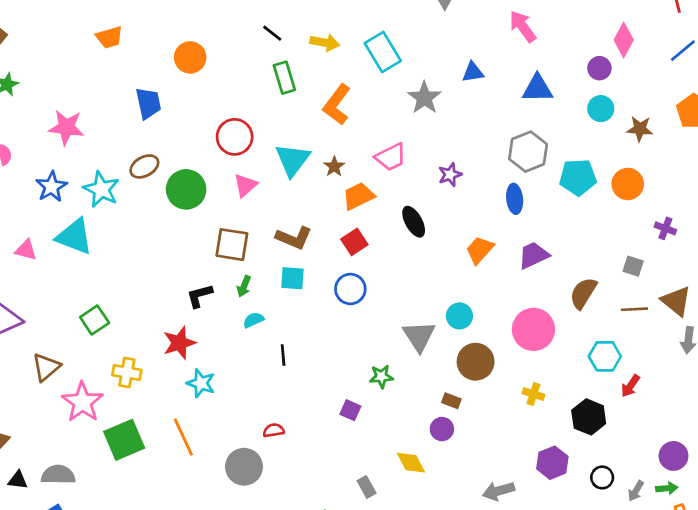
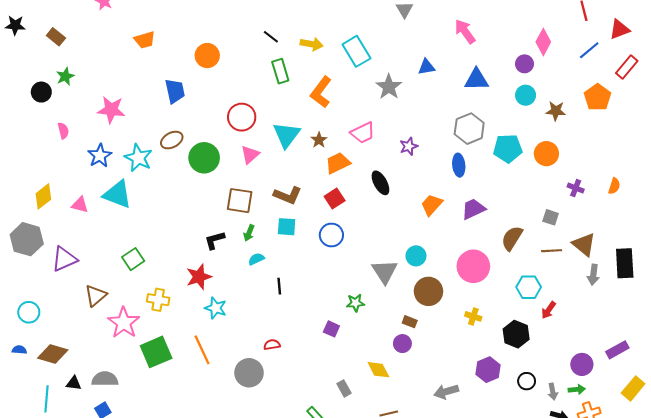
gray arrow: (636, 491) -> (553, 392), turned -42

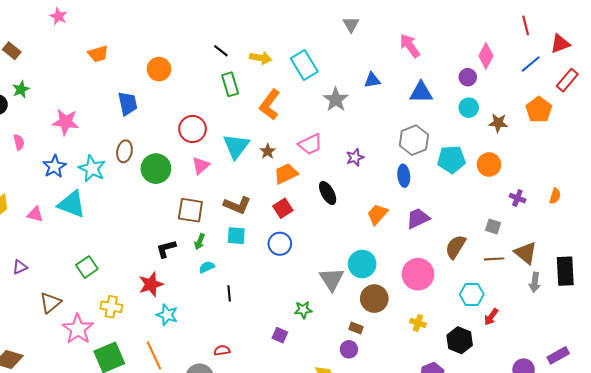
brown ellipse: (172, 140) -> (124, 151), turned -50
cyan circle: (416, 256) -> (362, 264), size x1.4
purple triangle: (64, 259) -> (20, 267), size x0.6

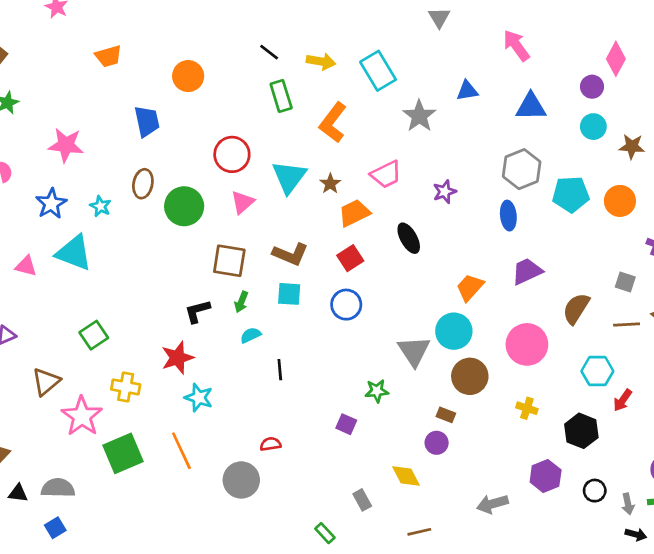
cyan star: (92, 169) -> (100, 206), size x0.6
orange trapezoid: (377, 214) -> (470, 287), moved

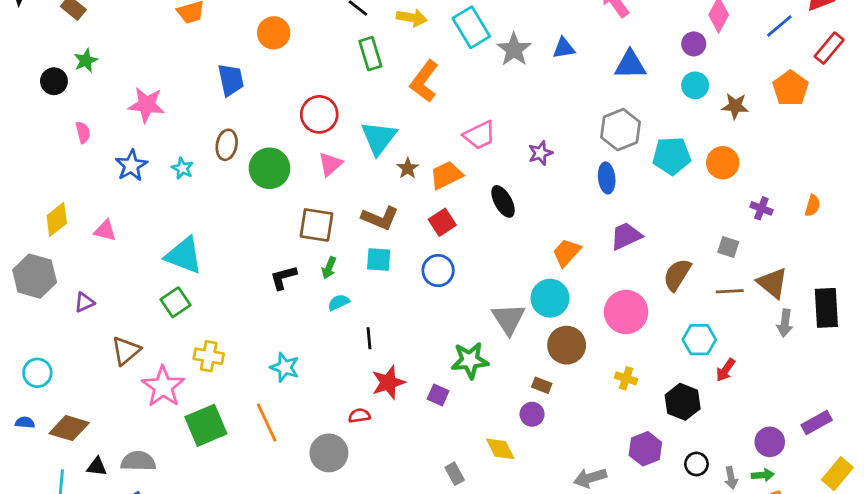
gray star: (419, 116) -> (514, 49), moved
brown star: (330, 184) -> (408, 168), moved
cyan triangle: (74, 253) -> (184, 255), moved
red star: (177, 358) -> (388, 382), moved
green star: (377, 391) -> (470, 360), size x1.5

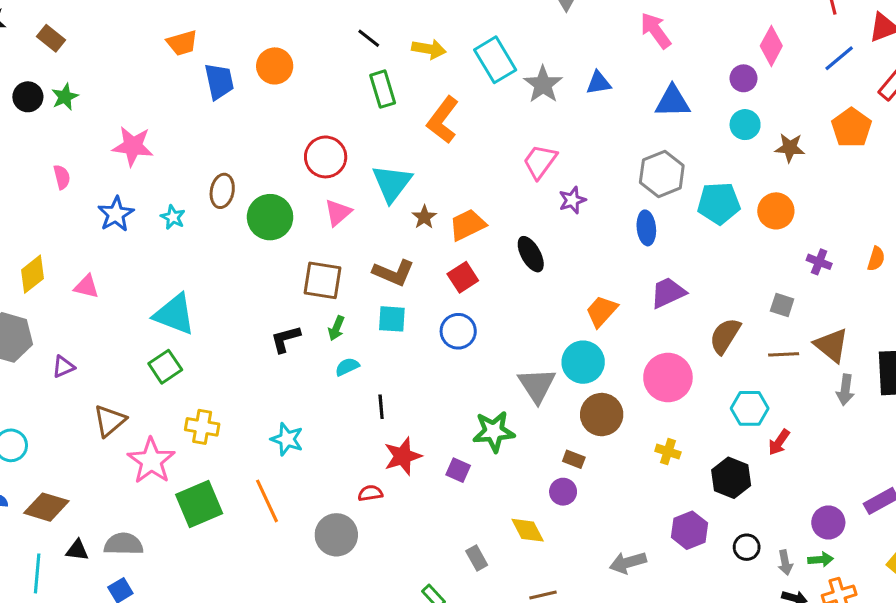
blue trapezoid: (231, 80) -> (219, 81), moved
black circle: (54, 81) -> (28, 97), moved
pink trapezoid: (480, 135) -> (540, 162), moved, turned 152

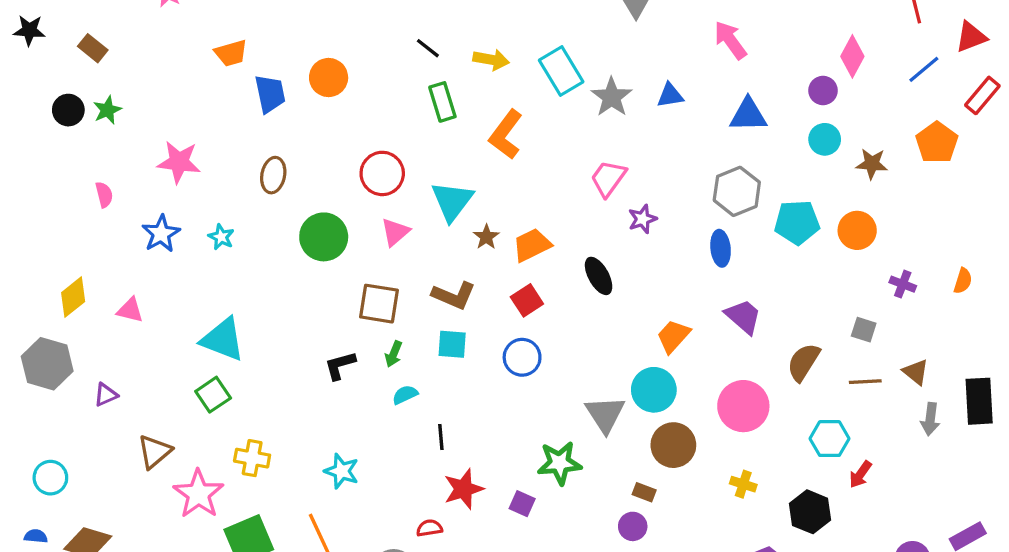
brown ellipse: (222, 191) -> (273, 175), moved
purple trapezoid: (668, 293) -> (743, 317), turned 66
brown triangle: (831, 345) -> (916, 372), size x0.7

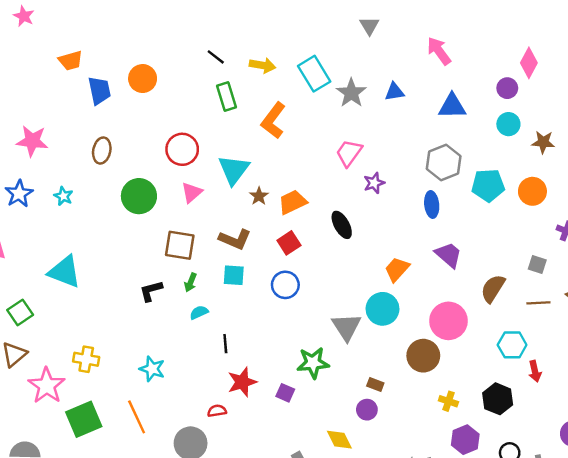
green square: (213, 395) -> (20, 312), moved
brown circle: (673, 445) -> (423, 356), moved
red arrow: (860, 474) -> (535, 371), turned -48
yellow cross: (743, 484) -> (448, 401), moved

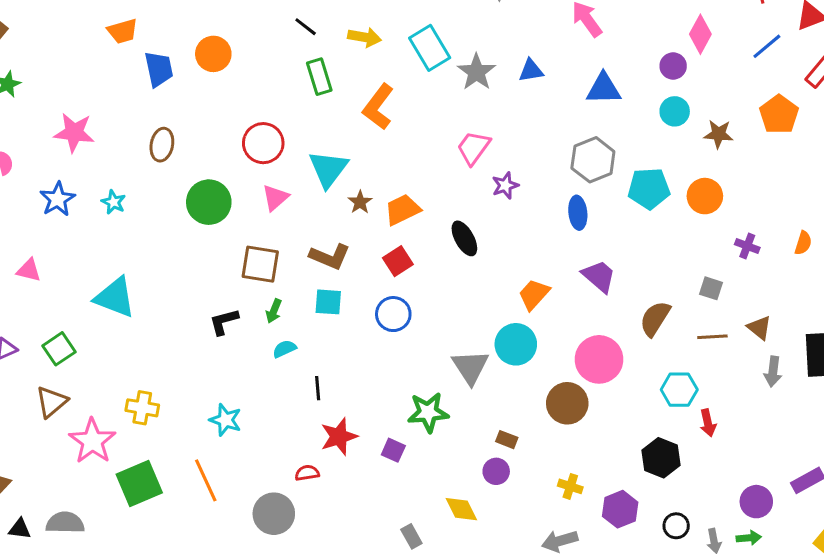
yellow cross: (448, 401) -> (570, 486), moved

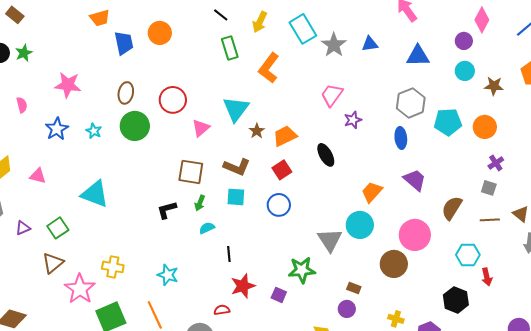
yellow arrow: (365, 37) -> (260, 22), turned 105
red circle: (263, 143) -> (173, 100), moved
green circle: (209, 202) -> (135, 126), moved
purple cross: (747, 246) -> (496, 163), moved, turned 35

